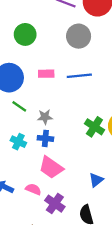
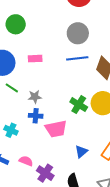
gray circle: (79, 36) -> (78, 33), moved
blue line: (79, 76) -> (77, 58), moved
cyan cross: (18, 142) -> (11, 130), moved
pink trapezoid: (51, 168) -> (56, 129), moved, turned -45

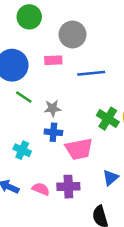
gray circle: (78, 33) -> (73, 34), moved
blue line: (77, 58) -> (91, 73), moved
purple cross: (45, 173) -> (68, 187), moved, turned -36

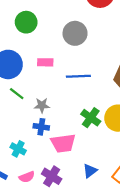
gray circle: (73, 34) -> (75, 33), moved
cyan cross: (22, 150) -> (18, 149), moved
purple cross: (68, 187) -> (52, 176), turned 30
pink semicircle: (41, 189) -> (27, 177), turned 133

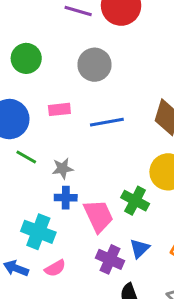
green cross: (91, 118) -> (135, 201), moved
pink trapezoid: (63, 143) -> (98, 216), turned -100
cyan cross: (18, 149) -> (38, 232), size x1.5
purple cross: (52, 176) -> (110, 259), moved

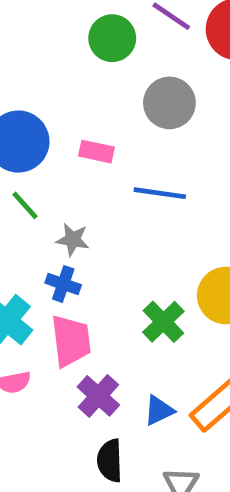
green circle: (26, 58) -> (112, 38), moved
pink trapezoid: (98, 216) -> (71, 341), moved
blue triangle: (140, 248) -> (159, 410), moved

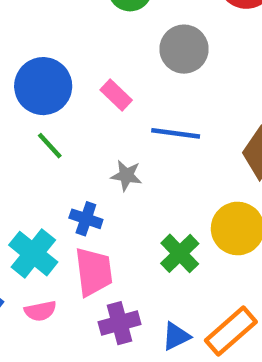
pink rectangle: (96, 152) -> (116, 95), turned 32
gray star: (73, 240) -> (126, 175), moved
purple cross: (98, 396) -> (120, 323), turned 33

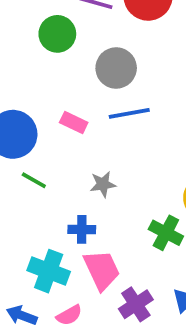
blue line: (176, 133) -> (129, 113), moved

